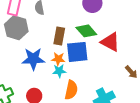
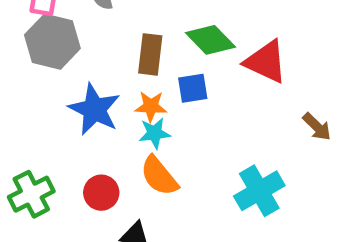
blue square: (77, 52) -> (193, 88), size x0.6
blue star: (33, 59) -> (94, 109), turned 30
orange semicircle: (71, 90) -> (159, 176), moved, turned 132

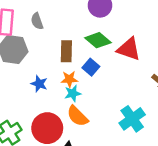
blue square: (193, 88) -> (91, 67), turned -35
blue star: (94, 109) -> (39, 84), size x0.6
red circle: (101, 193) -> (47, 128), size x1.6

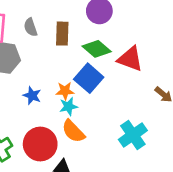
brown rectangle: (66, 51) -> (62, 34), moved
blue square: (91, 67) -> (89, 78), size x1.5

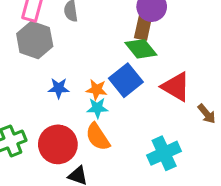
brown rectangle: (62, 34) -> (143, 26), moved
red triangle: (130, 59) -> (176, 87), moved
blue star: (32, 95) -> (59, 88), turned -30

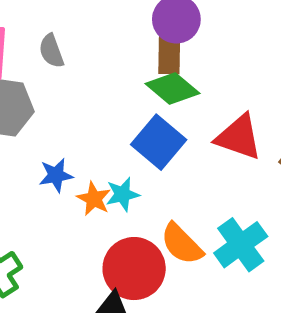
orange star: (97, 90) -> (94, 199), moved, turned 30
orange semicircle: (98, 137) -> (182, 244), moved
red circle: (58, 144) -> (134, 269), moved

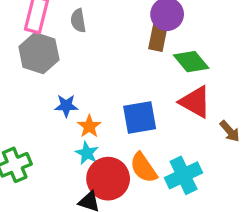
green diamond: (172, 89) -> (191, 62), moved
blue square: (159, 142) -> (140, 117), moved, turned 30
cyan star: (123, 194) -> (87, 153), moved, turned 30

